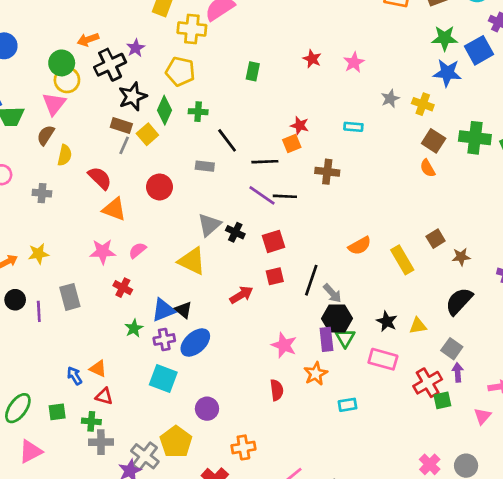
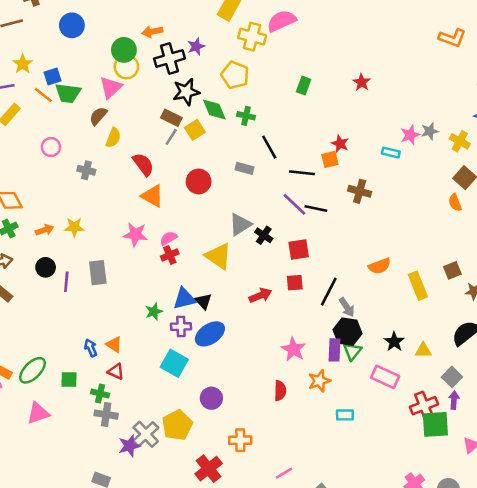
pink star: (354, 62) -> (410, 135), moved
green diamond: (164, 110) -> (214, 109), turned -56
red cross: (123, 288) -> (170, 255), moved, turned 30
green square: (442, 400) -> (435, 424), size x1.6

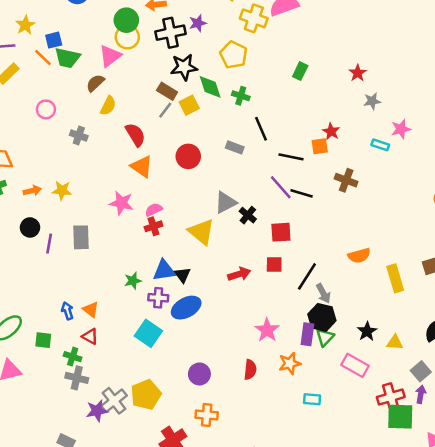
gray star: (430, 131) -> (372, 101), moved
purple circle: (211, 398) -> (199, 374), moved

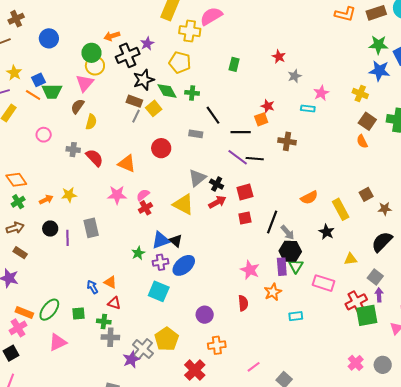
red semicircle: (135, 135) -> (95, 158), moved
red arrow: (239, 274) -> (217, 202), moved
black star: (367, 331) -> (327, 232), moved

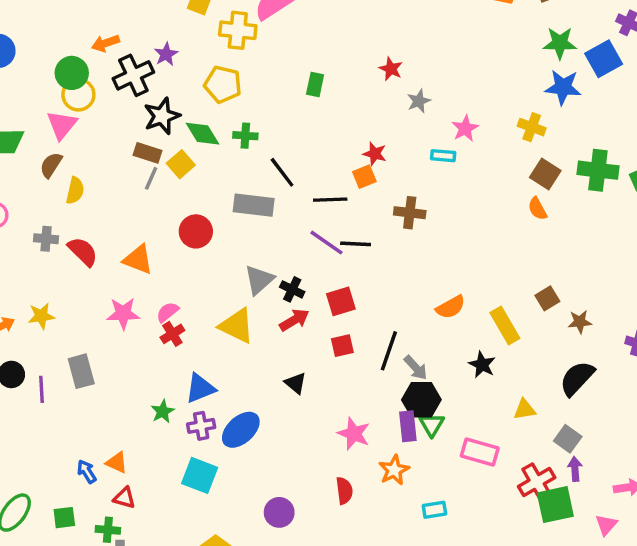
gray rectangle: (196, 134) -> (254, 205), size x1.6
black triangle: (176, 241) -> (296, 383), moved

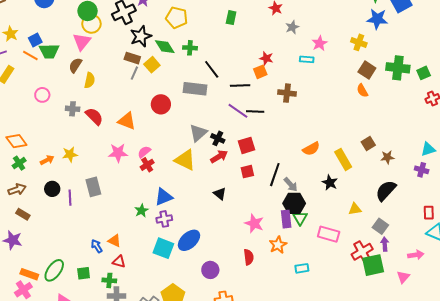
blue ellipse: (241, 430) -> (189, 240), moved

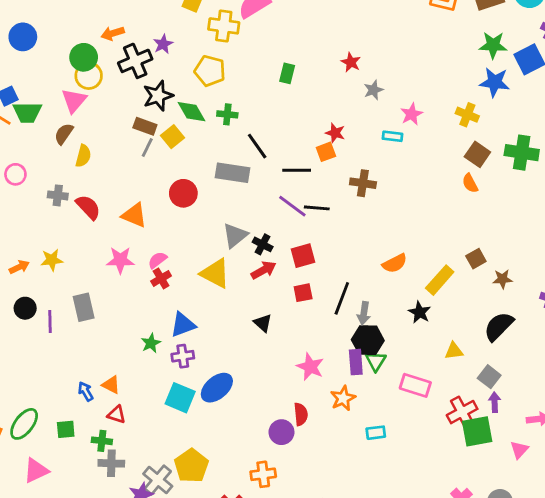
yellow rectangle: (343, 159) -> (440, 280), turned 70
gray arrow: (291, 184) -> (364, 313), turned 49
purple circle: (210, 270) -> (281, 432), moved

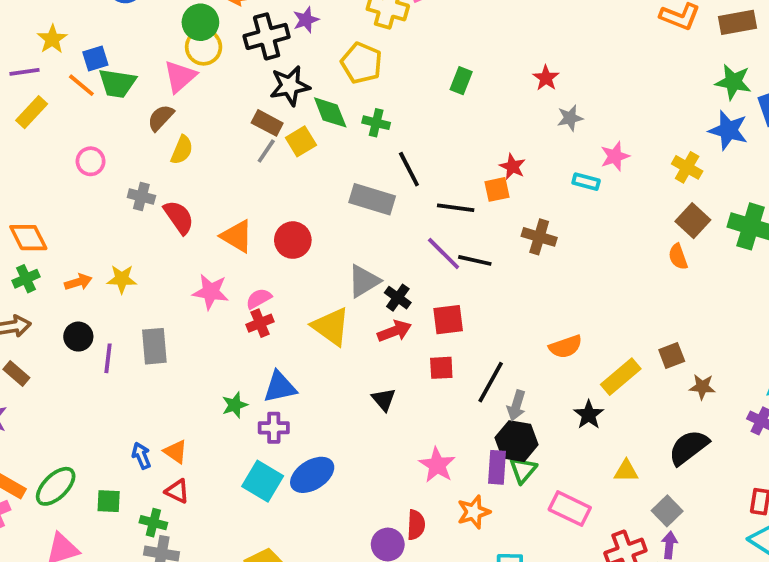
red circle: (183, 193) -> (293, 240), moved

